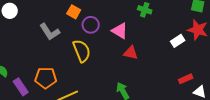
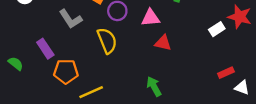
pink triangle: (120, 31) -> (150, 18), turned -36
purple rectangle: (21, 87) -> (45, 49), moved

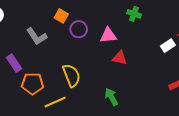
yellow semicircle: (107, 41) -> (71, 75), moved

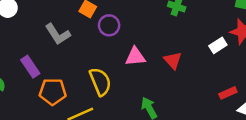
pink triangle: (108, 35) -> (135, 57), moved
red triangle: (120, 58) -> (173, 60), moved, turned 35

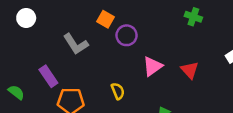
pink triangle: (135, 57) -> (153, 66), turned -30
yellow semicircle: (100, 82) -> (118, 91), size x0.6

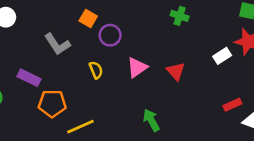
purple rectangle: (48, 76) -> (29, 78), turned -30
yellow semicircle: (118, 91) -> (96, 70), moved

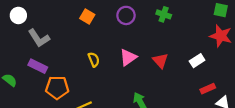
purple circle: (110, 35) -> (126, 15), moved
gray L-shape: (57, 44) -> (39, 38), moved
white rectangle: (222, 56) -> (197, 61), moved

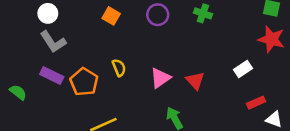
white circle: (18, 15) -> (48, 13), moved
pink triangle: (128, 57) -> (160, 78), moved
red triangle: (160, 61) -> (195, 81), moved
orange pentagon: (57, 88) -> (84, 82), moved, turned 30

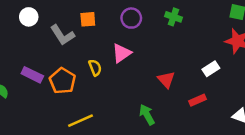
orange square: (111, 16) -> (88, 19), turned -35
gray L-shape: (53, 42) -> (62, 35), moved
pink triangle: (160, 78) -> (122, 53), moved
red rectangle: (256, 103) -> (198, 100), moved

